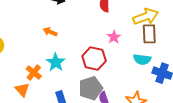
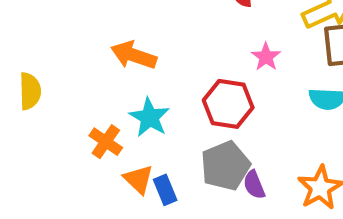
orange arrow: (50, 32) -> (134, 55), size x1.5
orange triangle: (22, 90) -> (138, 179), moved

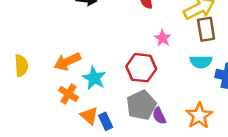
orange arrow: (134, 55) -> (67, 62), moved, turned -40

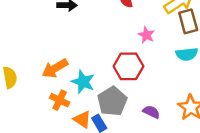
gray pentagon: (141, 105) -> (112, 101), moved
purple semicircle: (159, 116) -> (151, 112), turned 147

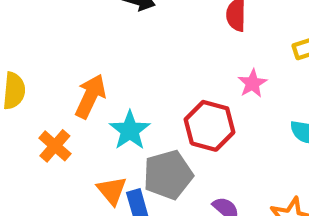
orange arrow: (55, 68) -> (90, 96), turned 130
orange cross: (60, 100) -> (55, 146), moved

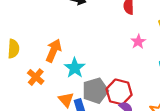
red hexagon: (210, 126) -> (119, 92), moved

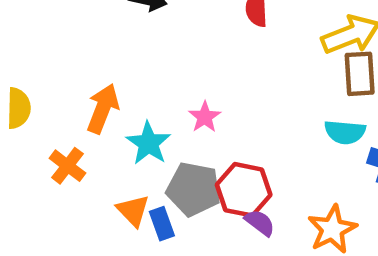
pink star: (138, 42) -> (205, 117), moved
gray pentagon: (95, 91) -> (194, 189), turned 30

